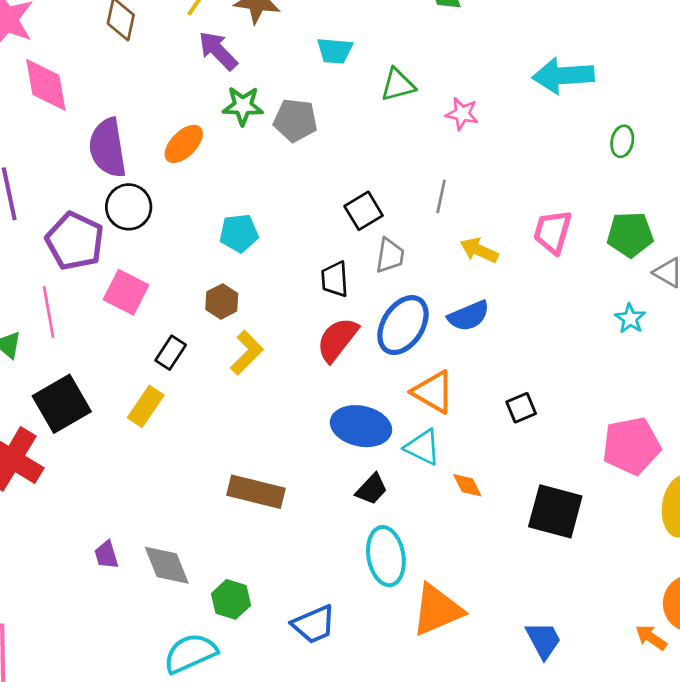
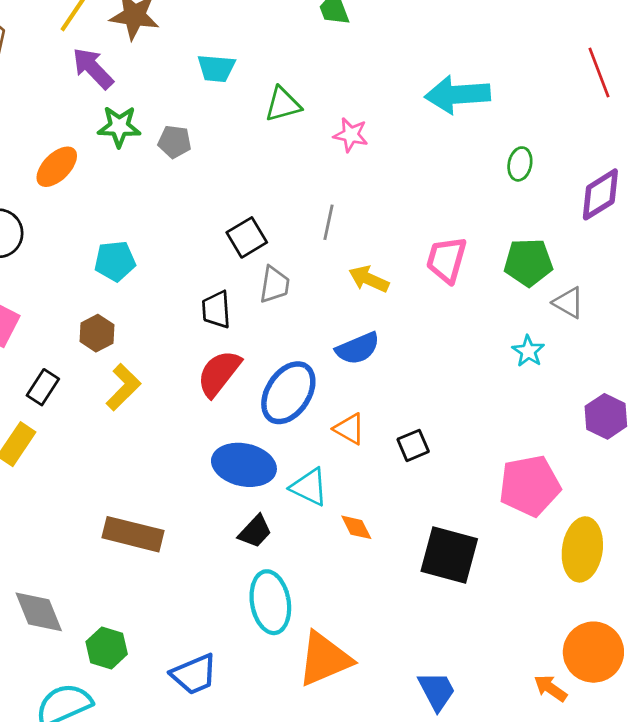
gray pentagon: (295, 120) -> (175, 142), size x0.7
blue ellipse: (403, 325) -> (288, 393), moved
orange triangle: (433, 392) -> (349, 429), moved, size x0.7

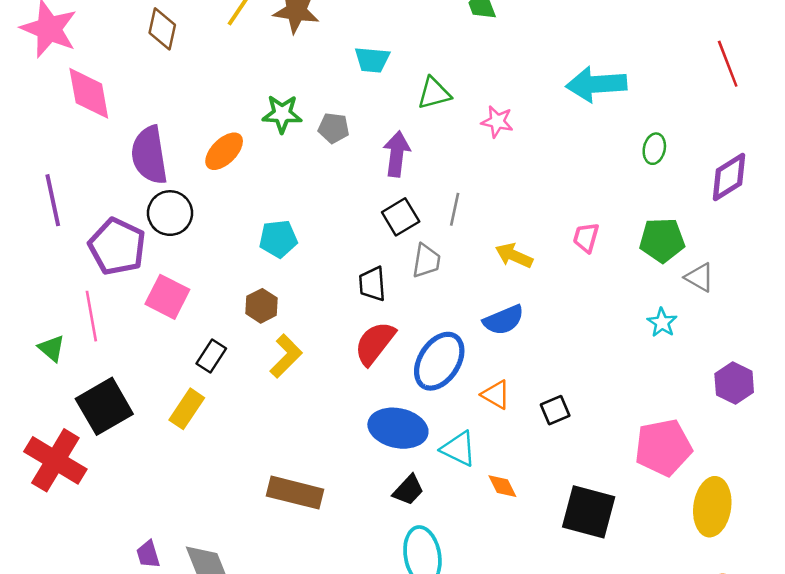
purple arrow: (93, 68) -> (397, 154), moved, turned 51
gray line: (329, 222) -> (455, 209), moved
pink trapezoid: (446, 260) -> (586, 238), size x0.7

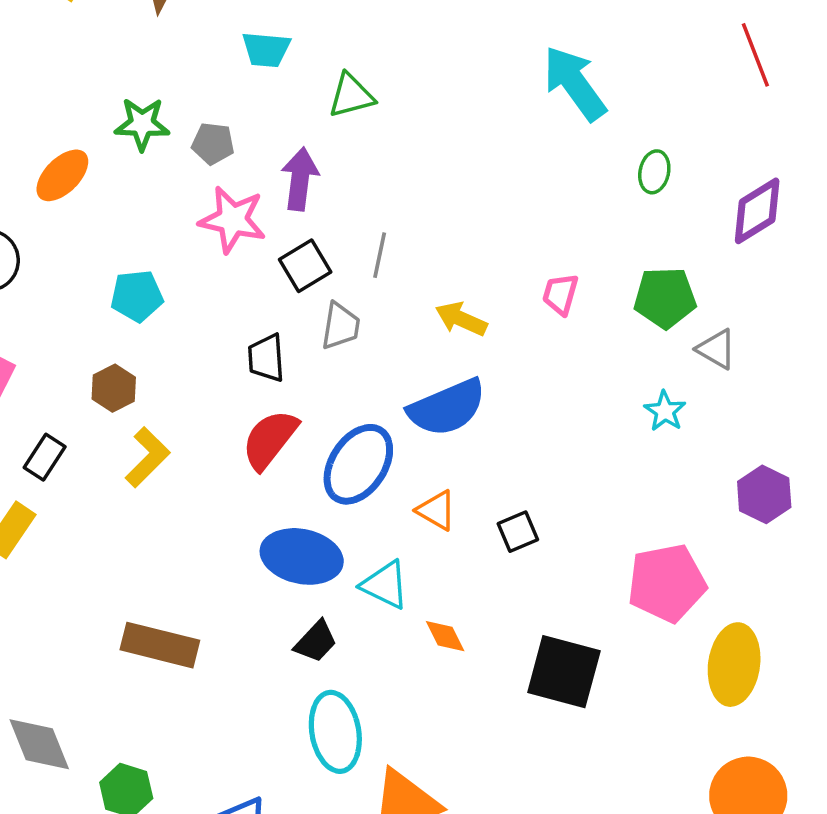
cyan arrow: (596, 84) -> (575, 83), turned 58
pink star: (497, 122) -> (233, 220), moved, size x1.5
blue semicircle: (504, 320) -> (447, 408), size x1.4

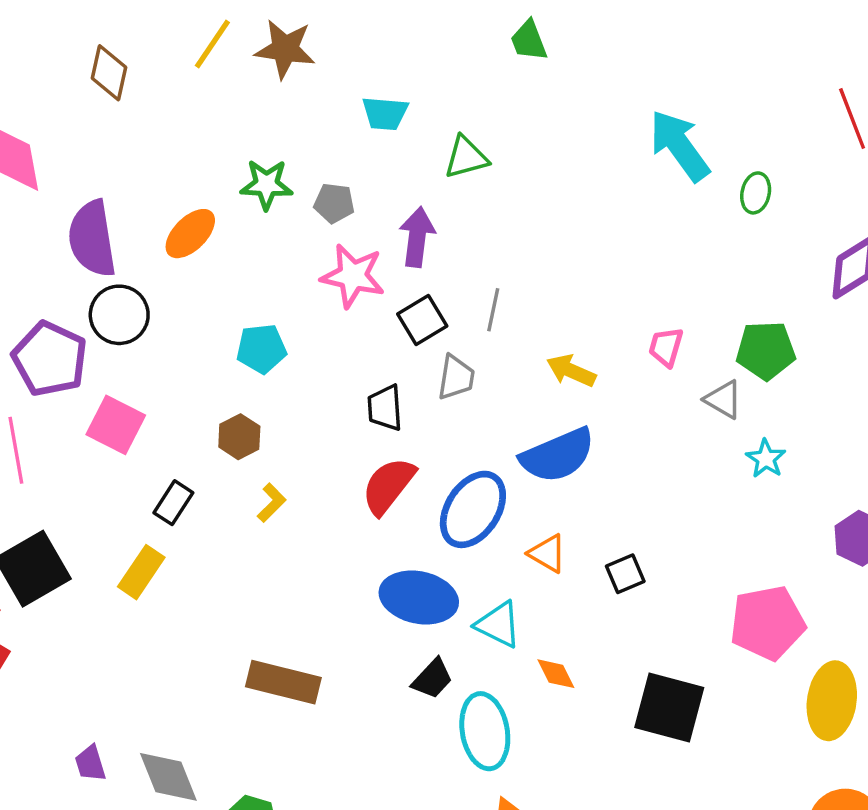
green ellipse: (654, 172) -> (756, 193), moved
gray triangle: (716, 349) -> (723, 399), moved
yellow L-shape: (147, 457) -> (272, 503), size x0.7
cyan ellipse: (335, 732) -> (485, 731), moved

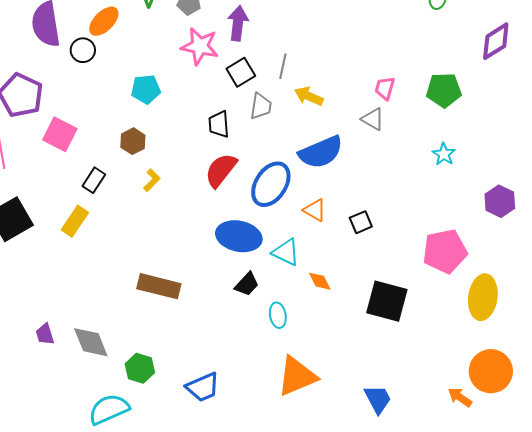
black circle: (119, 315) -> (83, 50), moved, size x0.7
yellow arrow: (571, 371) -> (309, 96), moved
gray triangle: (723, 399) -> (373, 119), moved
cyan ellipse: (485, 731) -> (278, 315), size x0.6

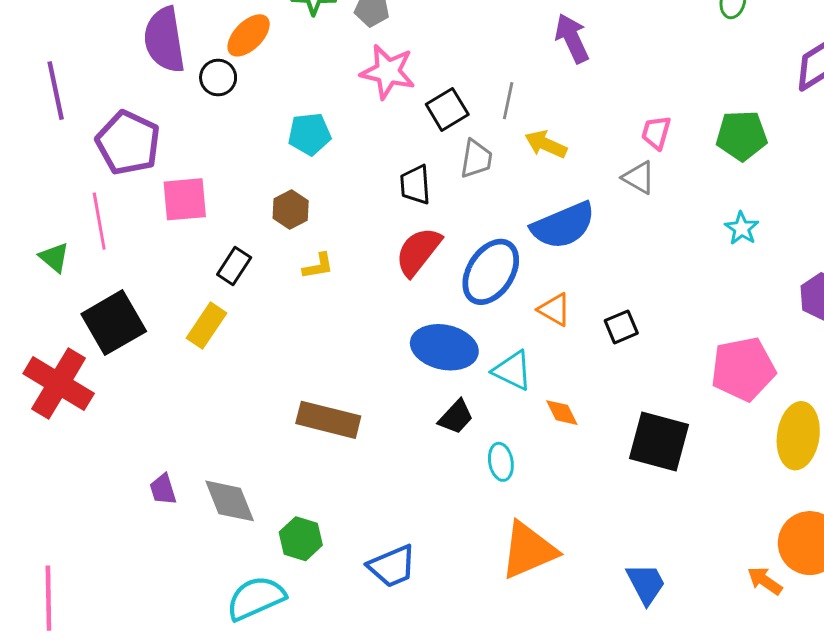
purple arrow: (238, 23) -> (572, 38), moved, turned -32
pink square: (60, 134) -> (185, 199), turned -32
yellow L-shape: (152, 180) -> (318, 266), turned 35

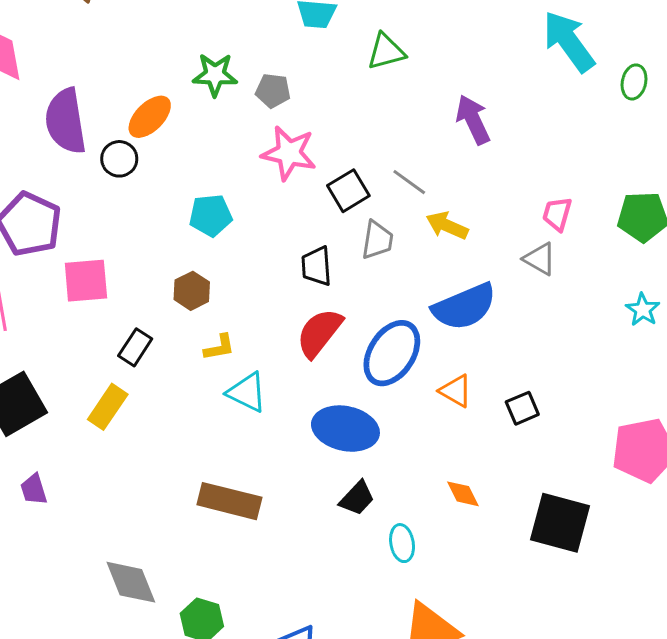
gray line: (508, 101) -> (409, 182), turned -66
cyan triangle: (512, 370) -> (247, 392), moved
purple trapezoid: (163, 489) -> (34, 489), moved

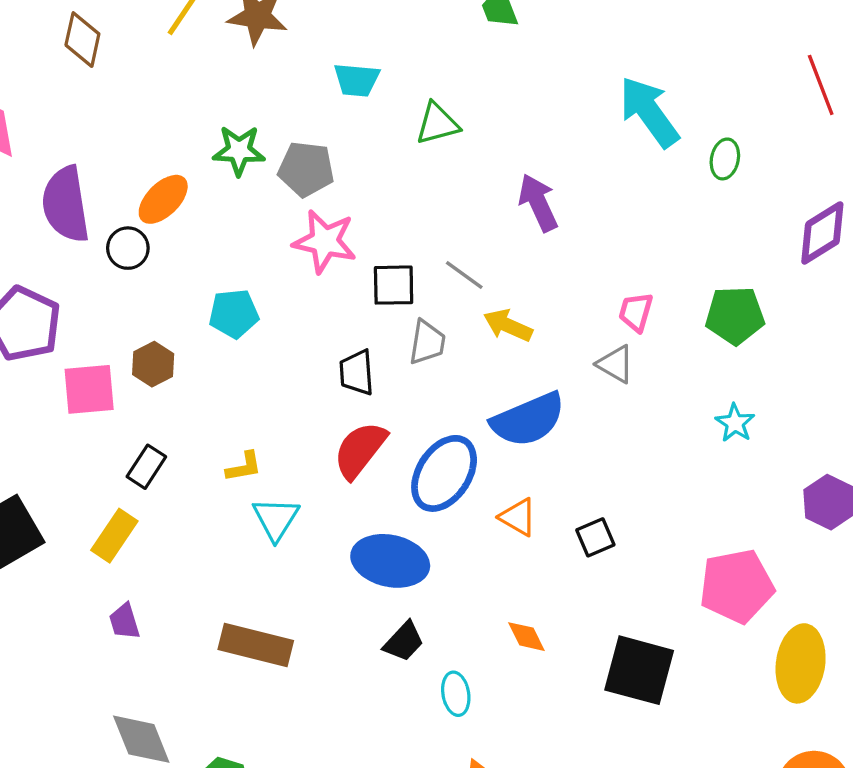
gray pentagon: (273, 91) -> (306, 169), size x1.4
black square: (348, 191) -> (394, 285), turned 30
brown hexagon: (192, 291) -> (153, 364), moved
cyan triangle: (247, 392) -> (276, 519), turned 36
purple trapezoid: (34, 489) -> (125, 621), moved

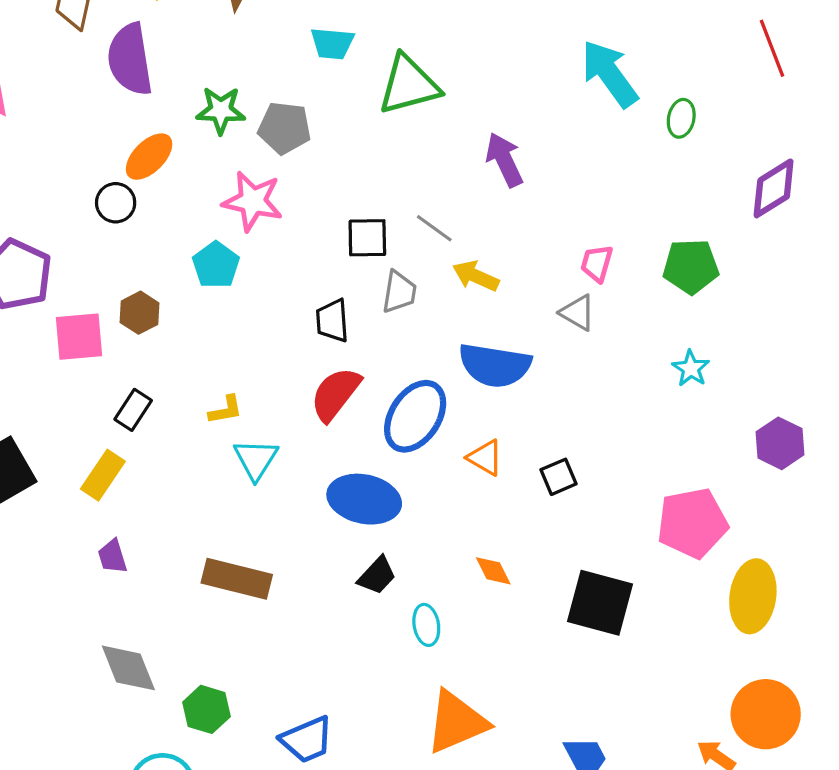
green triangle: (437, 124) -> (409, 85), size x1.5
purple semicircle: (66, 204) -> (130, 59), moved
pink star: (325, 241) -> (253, 201), moved
cyan pentagon: (234, 314) -> (216, 265), turned -30
blue semicircle: (528, 420) -> (495, 365), turned 32

